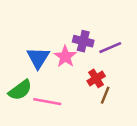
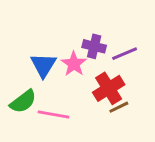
red cross: (96, 78) -> (109, 88), size x1.5
brown line: (105, 95) -> (119, 107), turned 42

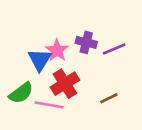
pink star: (74, 64) -> (57, 50), moved
red cross: (109, 88) -> (65, 84), moved

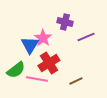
purple cross: (86, 42) -> (65, 22), moved
brown line: (109, 98) -> (76, 81), moved

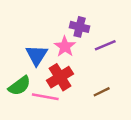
pink star: (43, 38) -> (65, 47), moved
brown line: (76, 81) -> (102, 92), moved

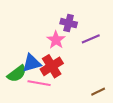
blue triangle: (37, 55) -> (32, 63), moved, turned 42
brown line: (102, 92) -> (98, 92), moved

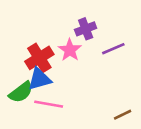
purple cross: (69, 23) -> (86, 29), turned -35
red cross: (52, 66) -> (39, 58), moved

